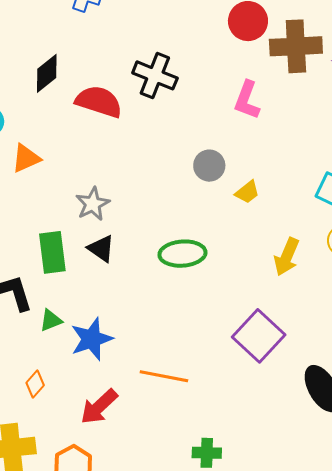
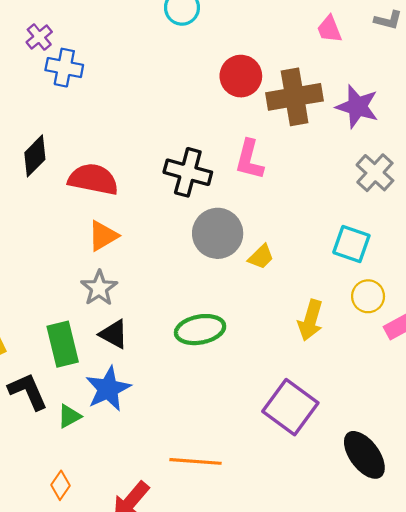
black cross: (155, 75) -> (188, 172), moved
orange triangle: (26, 158) -> (103, 236), moved
gray circle: (209, 166) -> (218, 233), size x1.5
blue star: (92, 339) -> (108, 389), moved

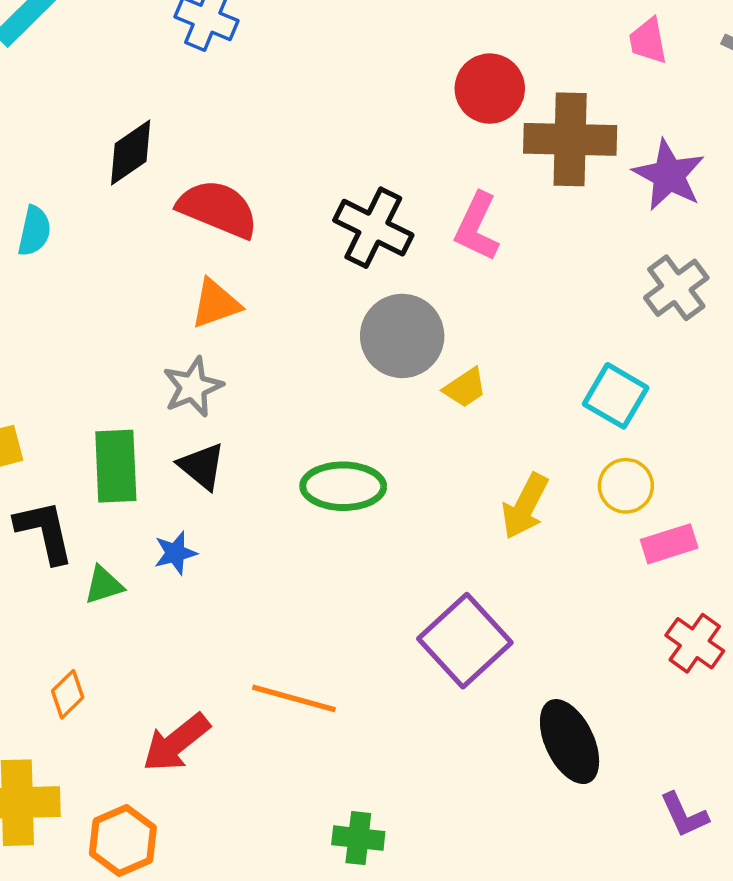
blue star: (108, 389) -> (175, 553), size x0.6

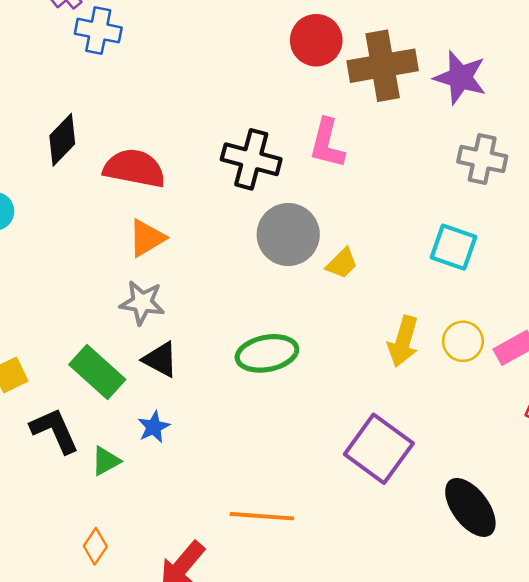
gray cross: (676, 288) -> (482, 159), turned -30
gray star: (193, 387) -> (142, 303), turned -30
green rectangle: (116, 466) -> (97, 372), turned -34
yellow circle: (626, 486) -> (463, 341), moved

